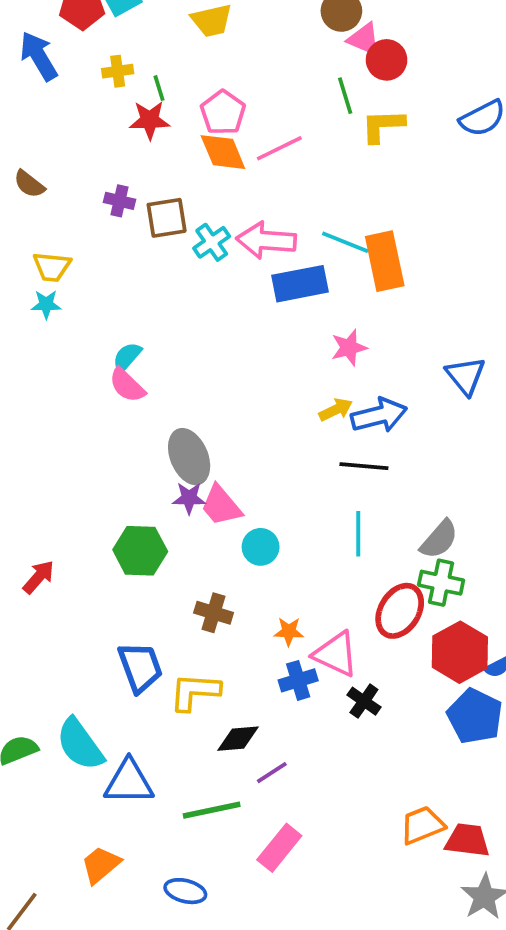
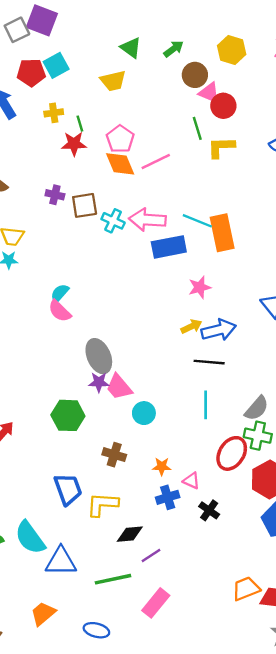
cyan cross: (212, 242) -> (113, 221), turned -30
pink triangle: (336, 654) -> (191, 481), size x0.6

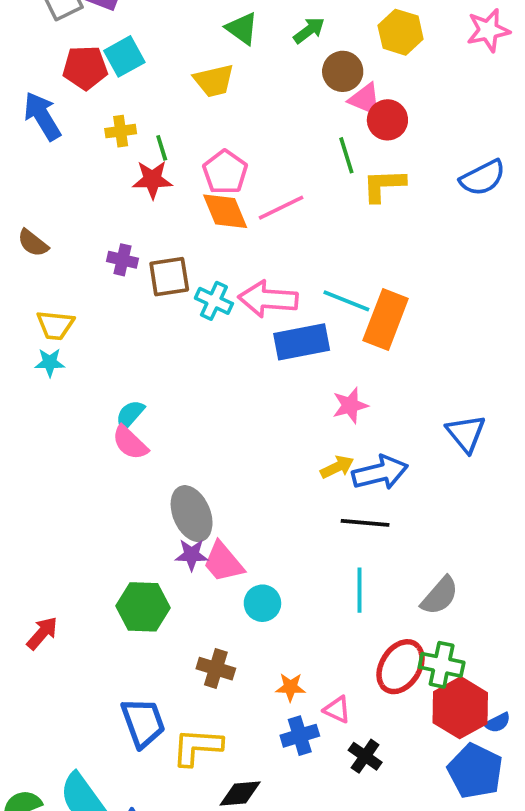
orange rectangle: (222, 233) -> (386, 320), turned 33
green cross: (258, 436) -> (442, 665), moved

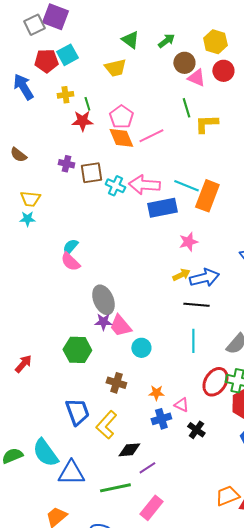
red circle: (387, 120) -> (223, 71), moved
yellow L-shape: (197, 747) -> (106, 425), turned -52

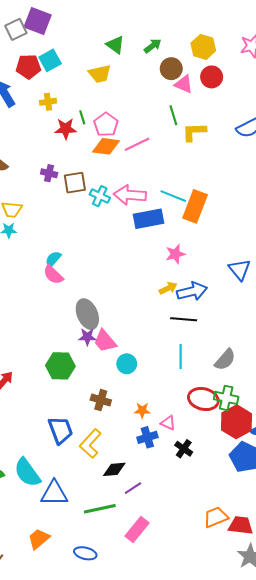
green line: (87, 104) -> (82, 117), moved
orange diamond: (121, 138) -> (106, 146), turned -60
red ellipse: (215, 382) -> (203, 399), turned 72

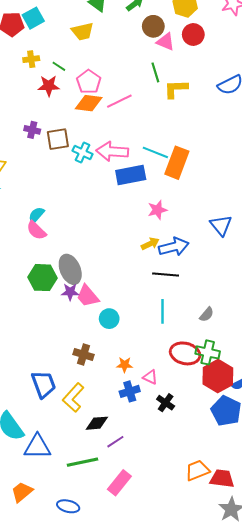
green line: (82, 117) -> (59, 66), moved, turned -40
gray semicircle: (225, 360) -> (207, 314), size x0.7
green hexagon: (60, 366) -> (43, 278), moved

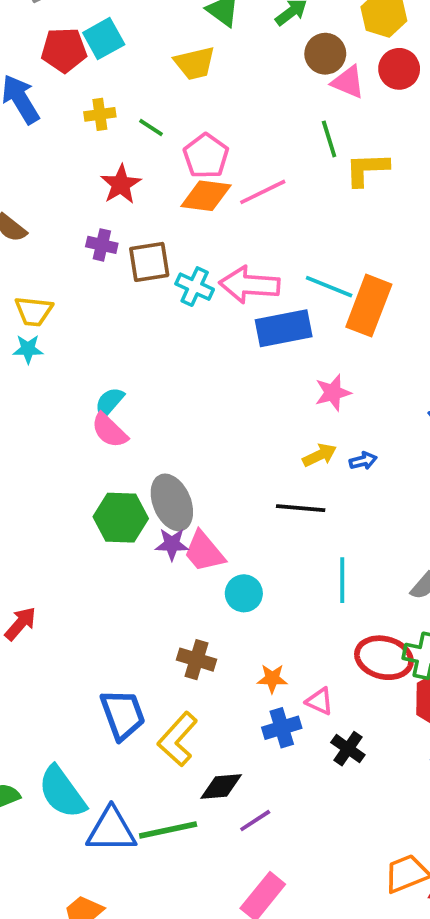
red star: (49, 86) -> (121, 184), moved, turned -30
blue arrow: (174, 247) -> (363, 461), size x0.5
black line: (166, 274) -> (301, 508), moved
green line: (82, 462) -> (168, 830), moved

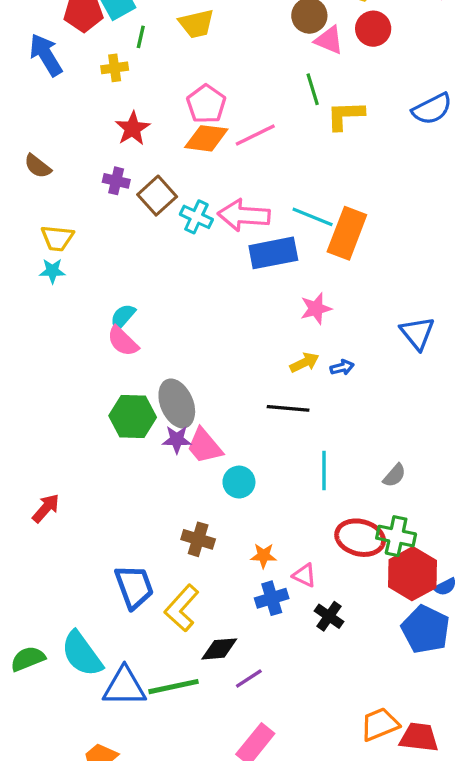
green line: (151, 128) -> (141, 37), moved, turned 70
brown square: (149, 262) -> (157, 196), turned -33

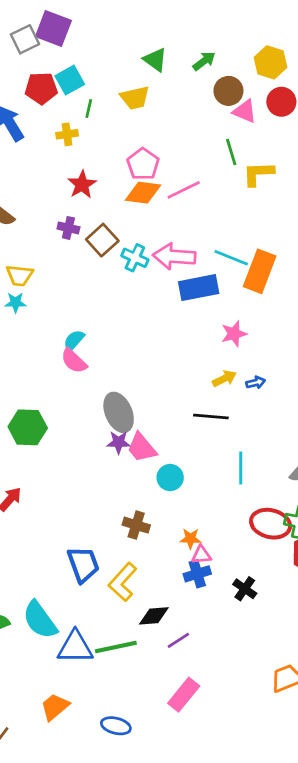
green hexagon: (133, 417) -> (28, 427), moved
pink triangle: (304, 575) -> (201, 555), moved, turned -30

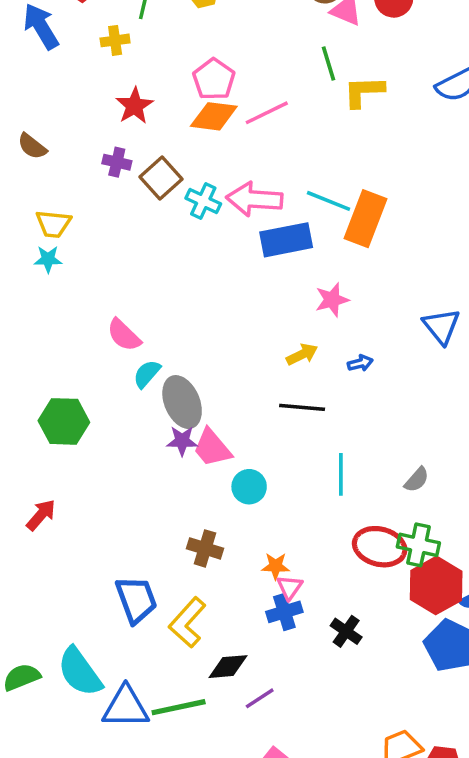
cyan semicircle: (74, 341) -> (147, 374), moved
yellow arrow: (224, 378) -> (302, 354), moved
pink triangle: (201, 555) -> (290, 587), turned -50

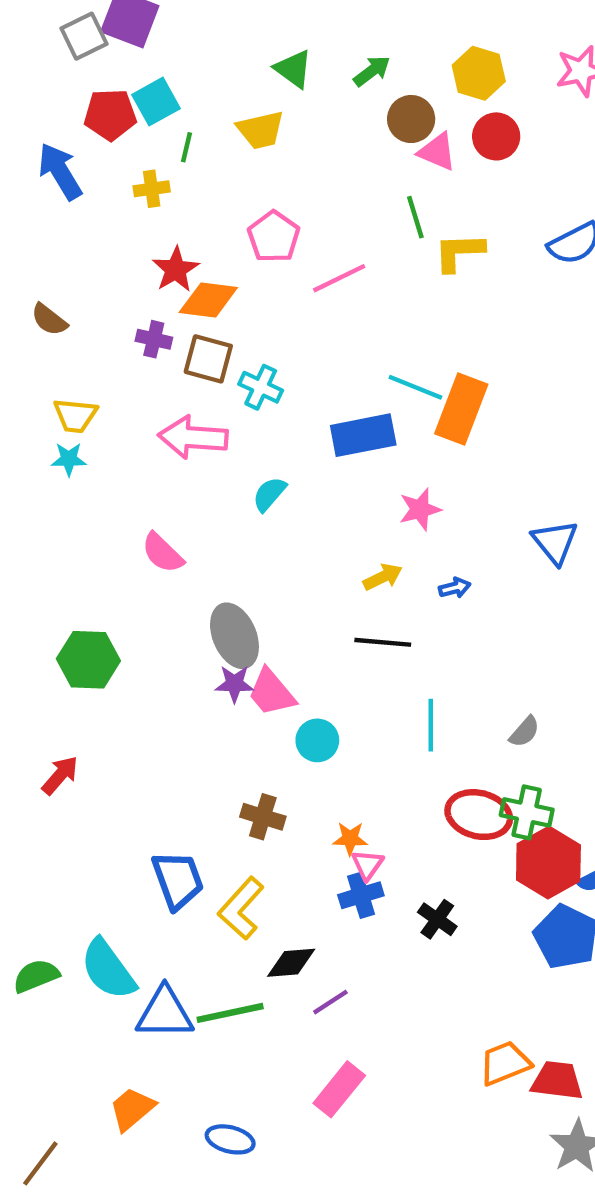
orange diamond: (214, 116) -> (208, 300), moved
brown square: (161, 178) -> (208, 359), turned -33
pink arrow: (254, 199) -> (193, 437), moved
cyan semicircle: (147, 374) -> (269, 494), moved

